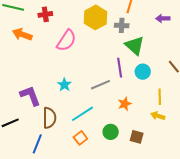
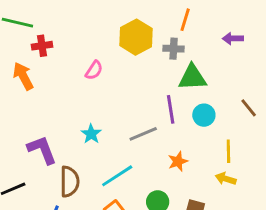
red cross: (45, 14) -> (42, 46), moved
orange arrow: (22, 34) -> (23, 76), moved, turned 42
pink semicircle: (66, 41) -> (94, 70), size x0.6
green triangle: (135, 46) -> (192, 78), turned -45

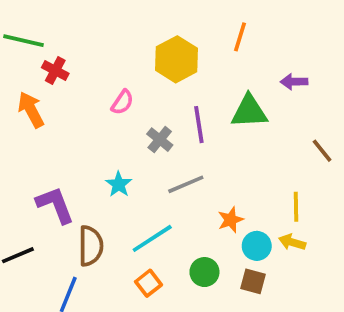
purple arrow: (233, 38) -> (294, 82), moved
red cross: (42, 46) -> (55, 70), turned 36
gray cross: (174, 49) -> (160, 140), moved, turned 36
purple line: (171, 109) -> (199, 125), moved
cyan circle: (204, 115) -> (257, 246), moved

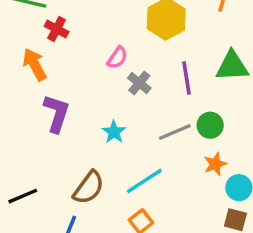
gray cross: (160, 140) -> (139, 83), moved
purple L-shape: (55, 205) -> (57, 113), moved, turned 39
brown semicircle: (91, 246) -> (89, 188), turned 36
green circle: (204, 272) -> (210, 125), moved

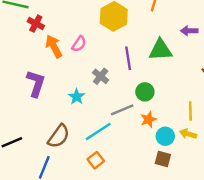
orange arrow: (35, 64) -> (54, 46), moved
gray cross: (139, 83) -> (101, 76), moved
gray line: (175, 132) -> (122, 110), moved

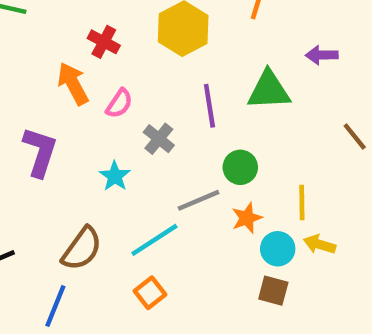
red cross: (36, 24) -> (104, 42), moved
pink semicircle: (79, 44) -> (119, 103), moved
yellow line: (190, 111) -> (302, 203), moved

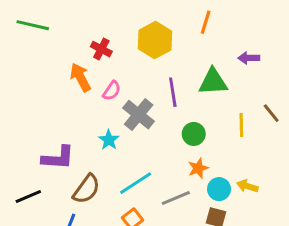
gray cross: (159, 139) -> (139, 115), size x1.5
purple L-shape: (40, 152) -> (58, 158), moved, turned 76
gray line: (198, 200) -> (176, 198), moved
yellow line: (302, 203) -> (241, 125), moved

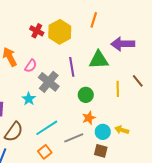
red cross: (101, 49) -> (37, 31), moved
purple arrow: (249, 58) -> (123, 44), size x1.6

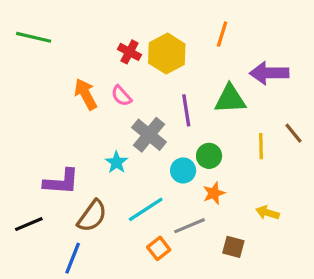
pink semicircle: (31, 66) -> (121, 96), moved, turned 104
cyan circle: (103, 132) -> (183, 170), moved
orange square: (45, 152) -> (159, 248), moved

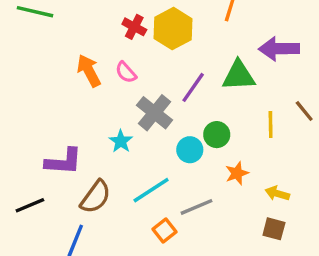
purple line: (186, 110) -> (193, 87), turned 44
orange star: (214, 193) -> (237, 173), moved
brown square: (233, 247) -> (274, 229), moved

